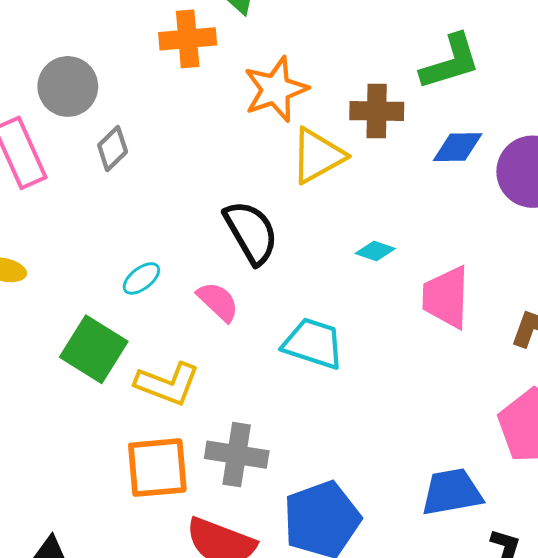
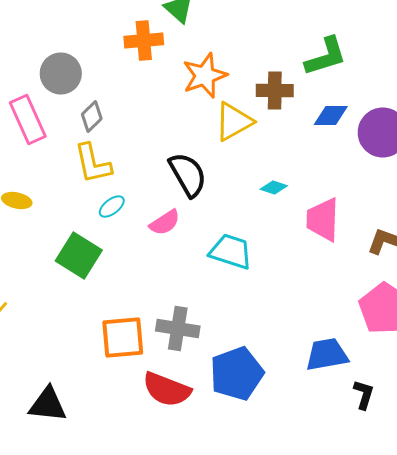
pink semicircle: (218, 302) -> (165, 222), turned 104
yellow L-shape: (167, 384) -> (93, 164), moved, turned 57

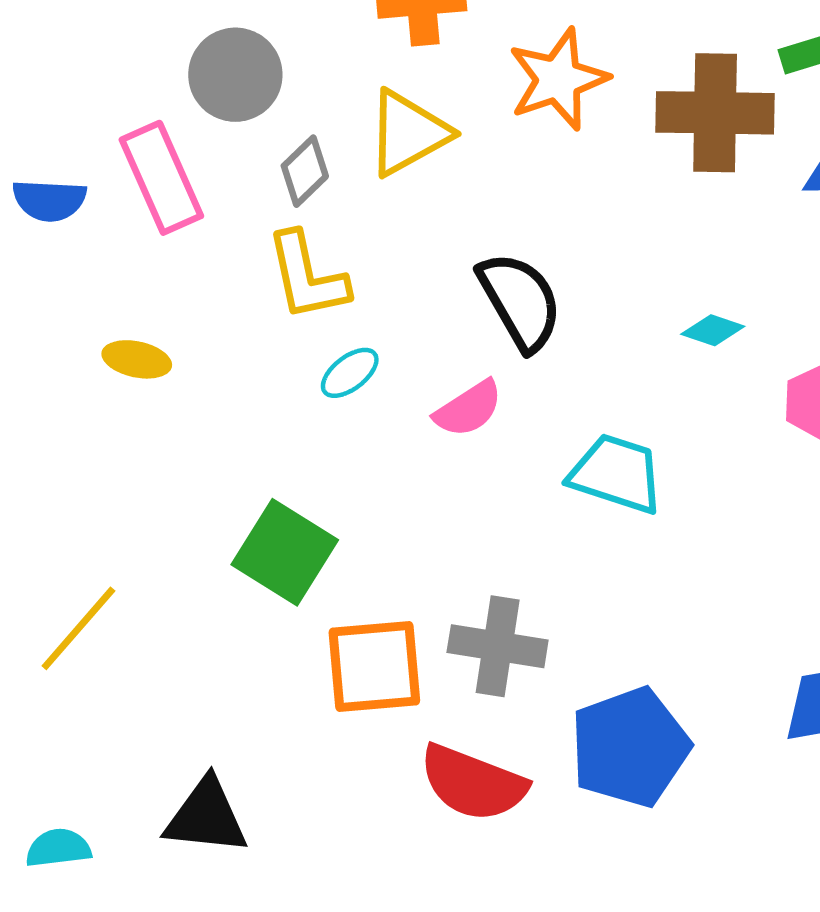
brown cross: (275, 90) -> (715, 113), size x1.4
yellow triangle: (234, 122) -> (408, 133), moved
green square: (79, 256) -> (285, 552), moved

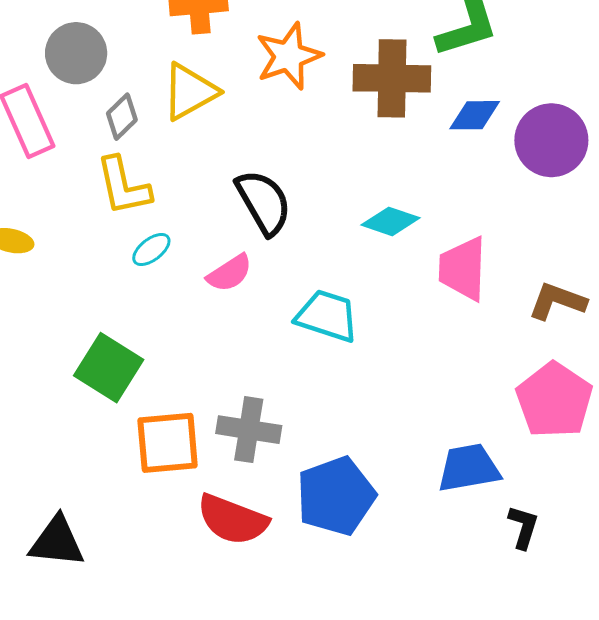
cyan diamond: (713, 330) -> (390, 221), size x1.4

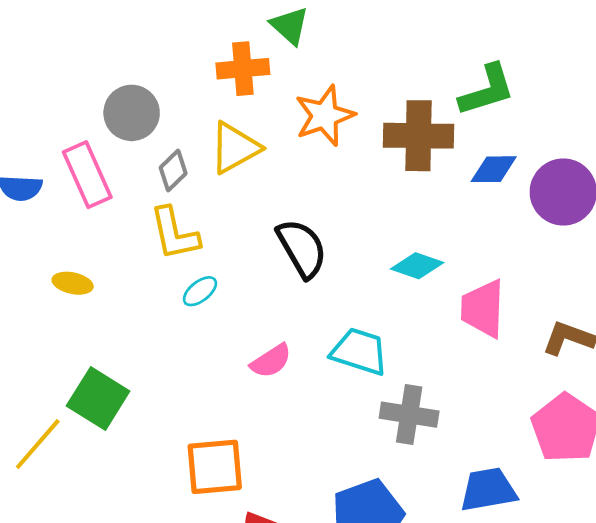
pink semicircle: (230, 273) -> (271, 361), moved
green square: (109, 368) -> (98, 398), moved
gray cross: (249, 430) -> (409, 415), moved

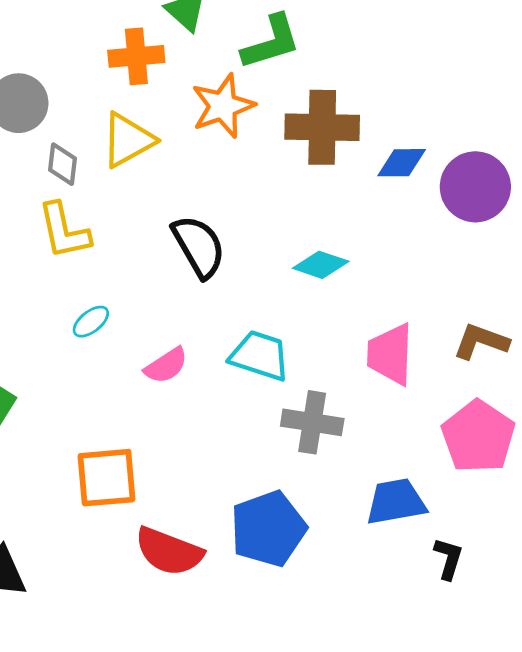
green L-shape: (487, 90) -> (271, 42), moved
gray diamond: (173, 171) -> (63, 164), turned -39
cyan ellipse: (200, 291) -> (91, 322), moved
pink trapezoid: (483, 309) -> (390, 354), moved

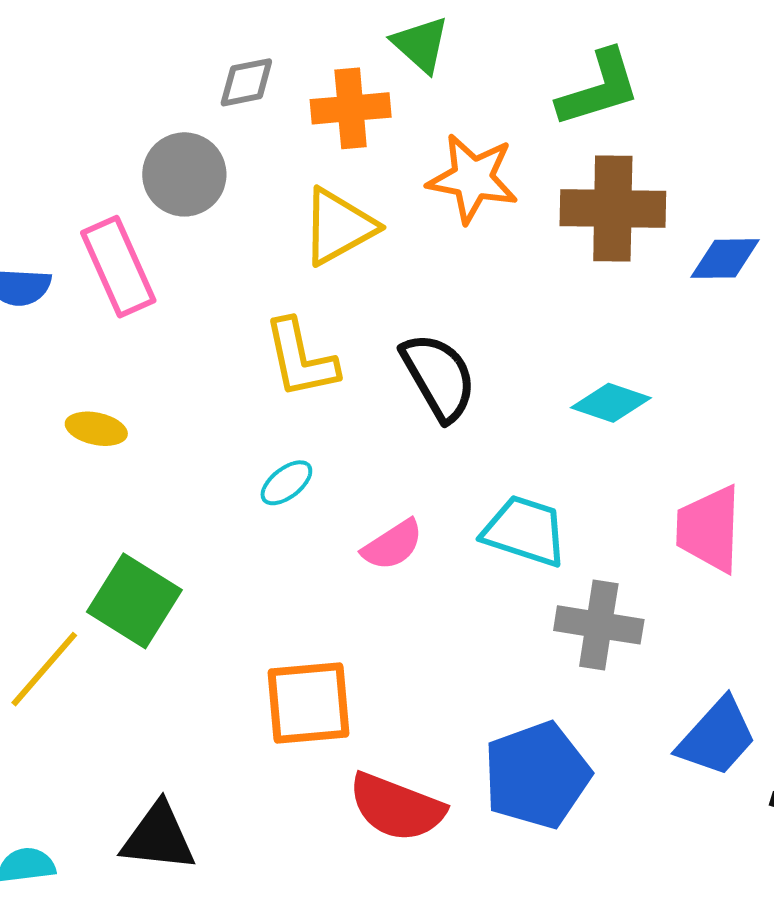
green L-shape: (271, 42) -> (599, 88), moved
orange star: (223, 106) -> (473, 178), turned 30
gray diamond: (63, 164) -> (246, 82), moved, turned 72
yellow L-shape: (64, 231) -> (301, 359), moved
blue trapezoid: (396, 502) -> (717, 737), turned 142

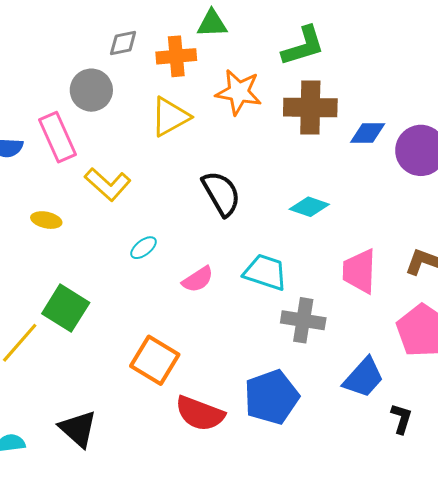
green triangle: (421, 44) -> (212, 24), turned -44
yellow L-shape: (301, 359) -> (108, 184), moved, turned -36
orange square: (309, 703) -> (155, 360), turned 36
black triangle: (158, 837) -> (78, 429), turned 36

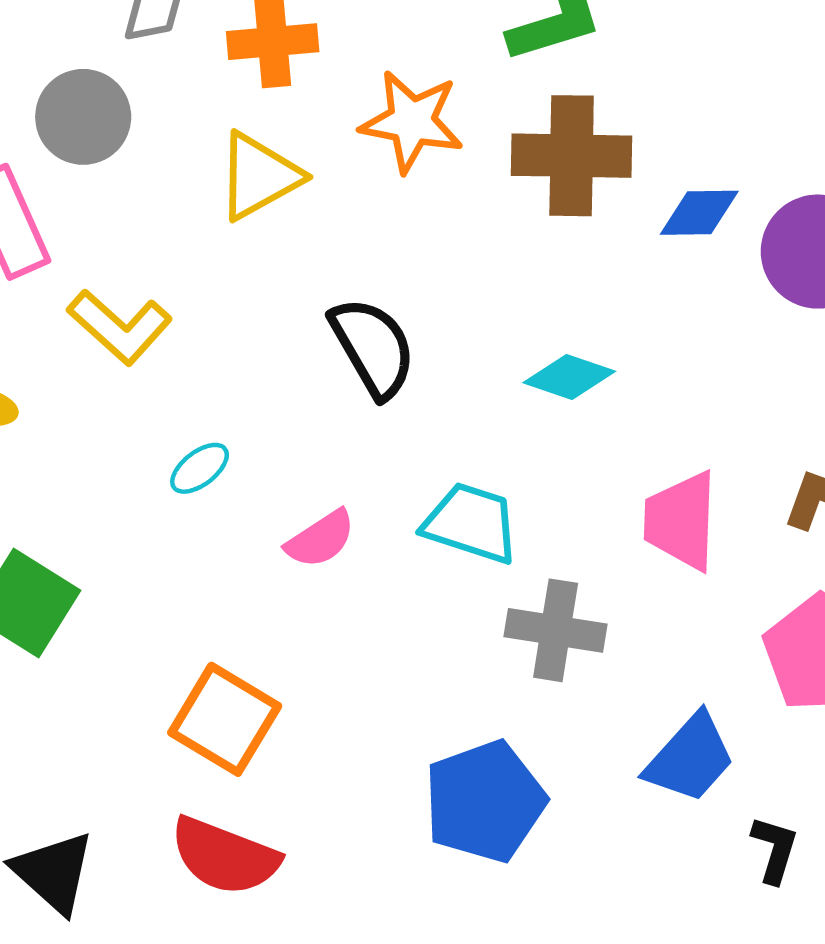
red semicircle: (200, 413) -> (225, 856), moved

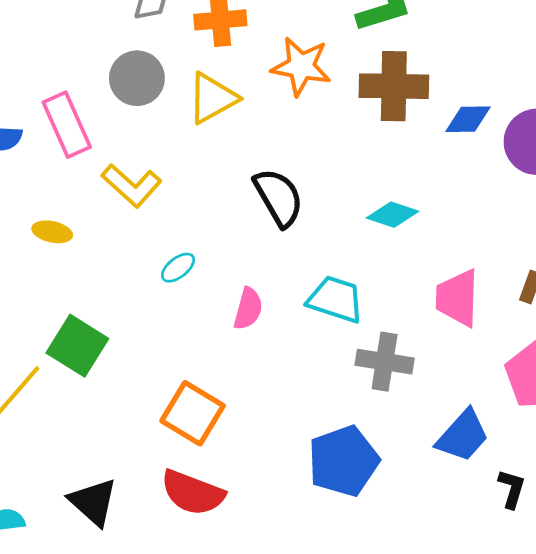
gray circle: (83, 117) -> (137, 78), moved
pink semicircle: (320, 539) -> (248, 309), turned -42

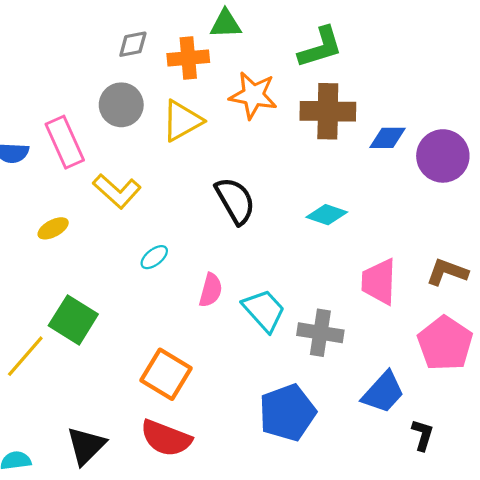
yellow ellipse: (52, 232) -> (53, 228), turned -40
cyan trapezoid: (336, 299) -> (264, 310), moved, turned 30
black triangle: (93, 502) -> (86, 446), turned 33

